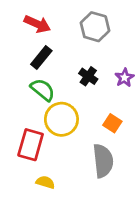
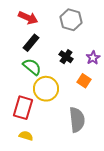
orange square: (112, 123) -> (84, 81), moved
yellow semicircle: (45, 182) -> (26, 136), moved

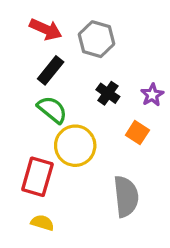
gray hexagon: (71, 20) -> (96, 39), moved

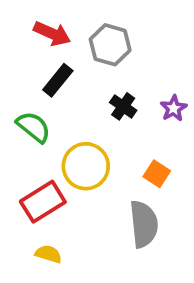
green semicircle: (52, 110) -> (34, 127), moved
orange square: (137, 133) -> (157, 174), moved
red rectangle: (37, 177) -> (43, 202), turned 42

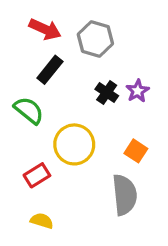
purple star: (174, 108) -> (138, 91), moved
red rectangle: (43, 202) -> (37, 175), size x0.7

